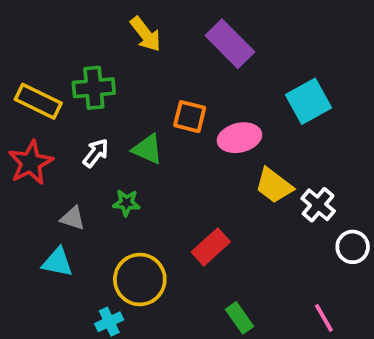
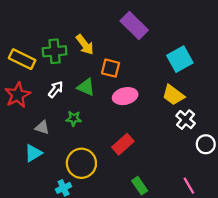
yellow arrow: (146, 34) -> (85, 45), moved
pink ellipse: (239, 138) -> (125, 96), moved
yellow trapezoid: (274, 186) -> (173, 95), moved
cyan triangle: (57, 262) -> (33, 153), turned -42

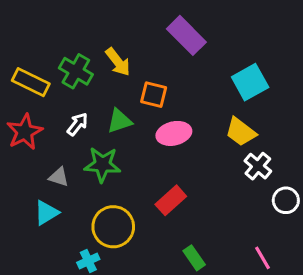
green cross: (55, 51) -> (76, 71), turned 35
green triangle: (86, 87) -> (119, 121), turned -42
green star: (74, 118) -> (102, 165), size x1.6

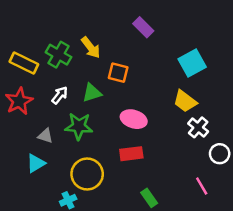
purple rectangle: (186, 35) -> (143, 27), size x0.7
pink ellipse: (174, 133) -> (134, 119), moved, turned 30
red rectangle: (171, 200) -> (131, 154), turned 35
pink line: (263, 258) -> (202, 186), moved

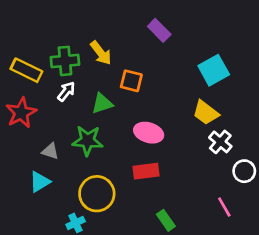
green cross: (58, 55) -> (65, 61), turned -35
white arrow: (60, 95) -> (66, 91), moved

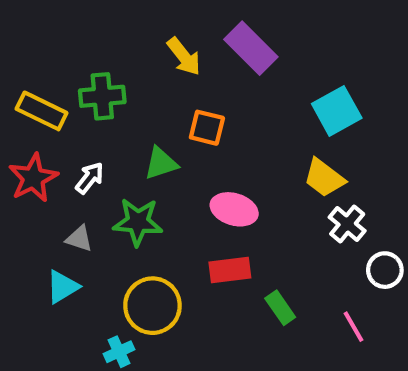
purple rectangle: (159, 30) -> (251, 48), size x1.4
yellow arrow: (101, 53) -> (184, 57), moved
white arrow: (66, 91) -> (90, 178), moved
green rectangle: (166, 220) -> (280, 308), moved

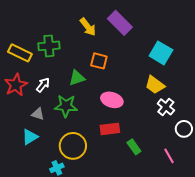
cyan square: (337, 111) -> (161, 53), turned -30

